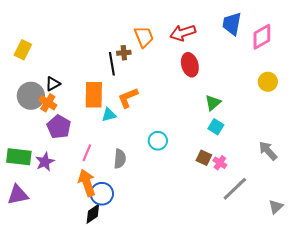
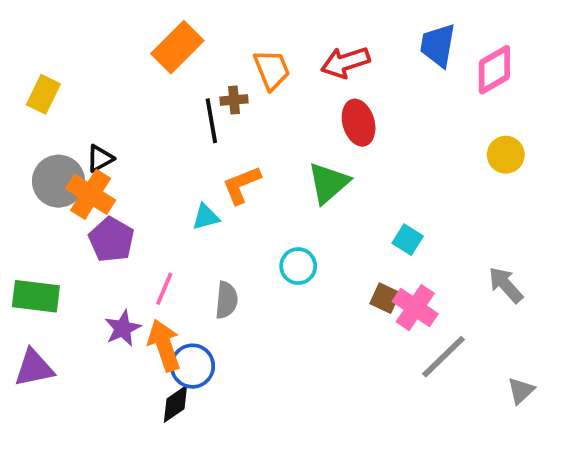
orange rectangle: (94, 95) -> (177, 47), moved, turned 44
orange cross: (48, 103) -> (91, 194), size x1.4
green triangle: (213, 103) -> (328, 183), moved, size x1.4
purple star: (45, 162) -> (123, 328), moved
pink cross: (220, 163) -> (415, 308), size x1.6

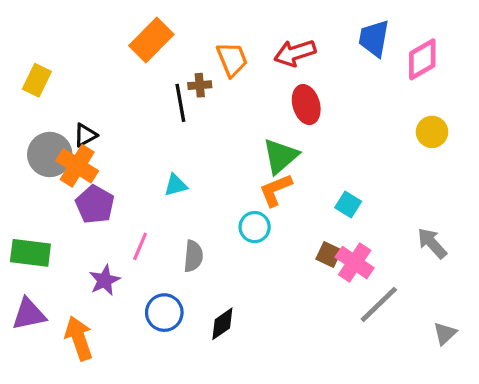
orange L-shape: (242, 185) -> (276, 190), moved
orange arrow: (164, 345) -> (79, 338), moved
black diamond: (176, 404) -> (222, 324), moved

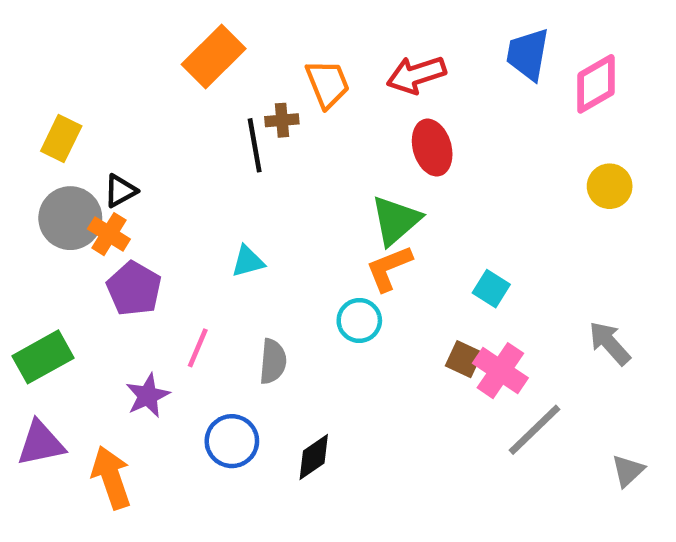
yellow rectangle: (37, 80) -> (61, 138), moved
orange cross: (77, 166) -> (109, 234), size x0.7
green rectangle: (30, 253) -> (43, 357), turned -36

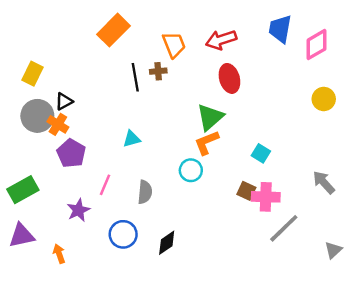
brown cross: (282, 120) -> (158, 71), moved
pink cross: (500, 371) -> (266, 197), turned -32
orange arrow: (111, 478) -> (59, 254), size x0.6

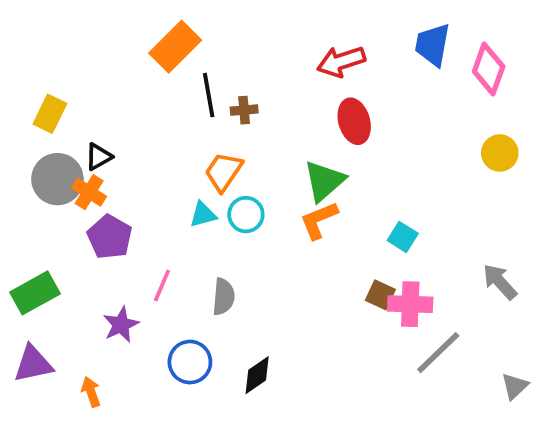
orange trapezoid: (174, 45) -> (224, 172), moved, turned -124
pink diamond: (316, 45) -> (489, 69), turned -40
black line: (135, 77) -> (209, 95), moved
cyan circle: (191, 170) -> (246, 215), moved

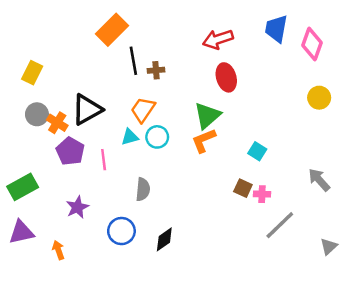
black triangle: (98, 157) -> (87, 110), moved, size x1.8
gray circle: (57, 179) -> (37, 114), size x0.7
pink line: (162, 285) -> (104, 160), moved, turned -30
pink cross: (410, 304) -> (262, 194), size x0.6

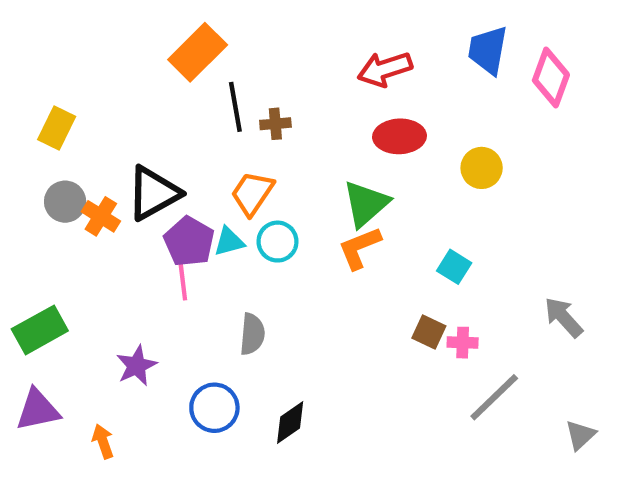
red ellipse: (226, 77) -> (399, 136), turned -76
yellow circle: (319, 98) -> (482, 168), moved
purple pentagon: (70, 151) -> (189, 242), moved

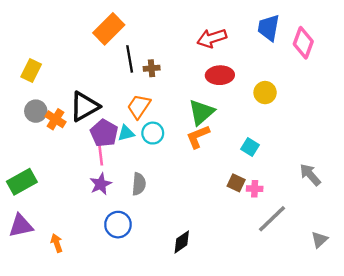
purple star: (137, 366) -> (101, 184), moved
black diamond: (290, 422) -> (182, 242), moved

